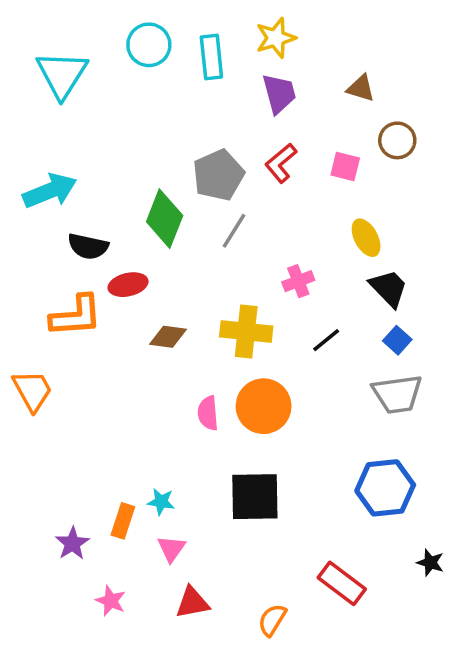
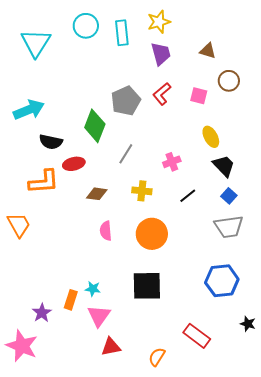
gray line: (234, 231) -> (126, 154), moved
yellow cross: (246, 331) -> (142, 191), size x0.7
pink semicircle: (208, 413) -> (106, 231), moved
pink triangle: (171, 549) -> (99, 316), size x1.4
pink star: (111, 601) -> (22, 346), moved, size x1.8

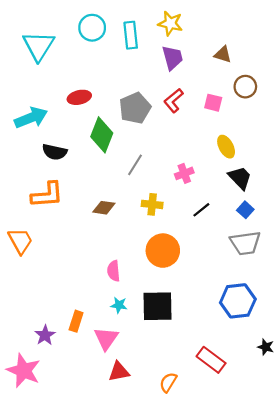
yellow star: (159, 22) -> (170, 23), turned 30
red ellipse: (74, 164) -> (79, 97), moved
pink semicircle: (106, 231) -> (114, 271), moved
cyan star: (93, 289) -> (119, 305), moved

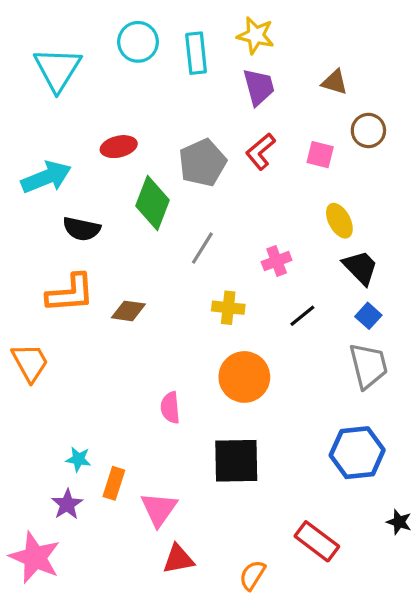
brown diamond: (104, 208) -> (128, 311), moved
gray trapezoid: (245, 243) -> (368, 366), turned -96
cyan star: (119, 305) -> (78, 459), moved

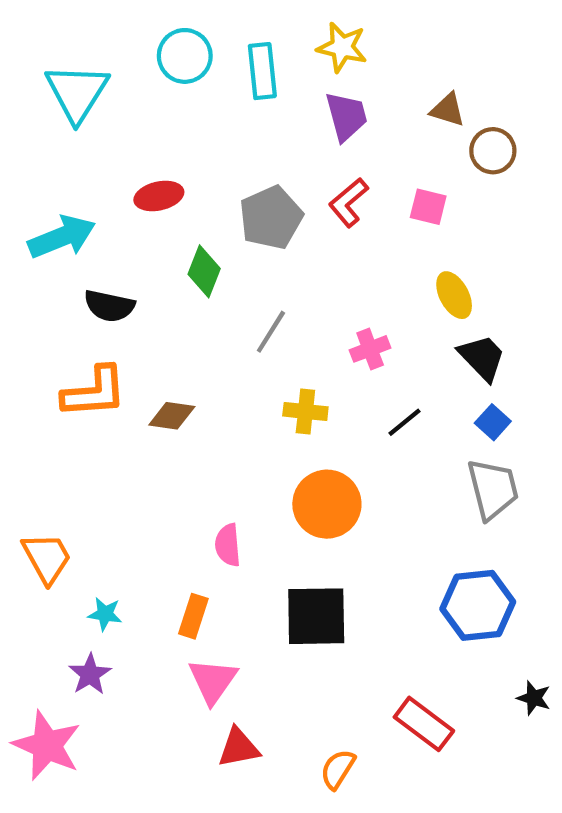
brown circle: (368, 130) -> (493, 151), moved
green diamond: (153, 203) -> (204, 271), size x0.7
orange trapezoid: (30, 362) -> (47, 558), moved
orange rectangle: (114, 483) -> (193, 616), moved

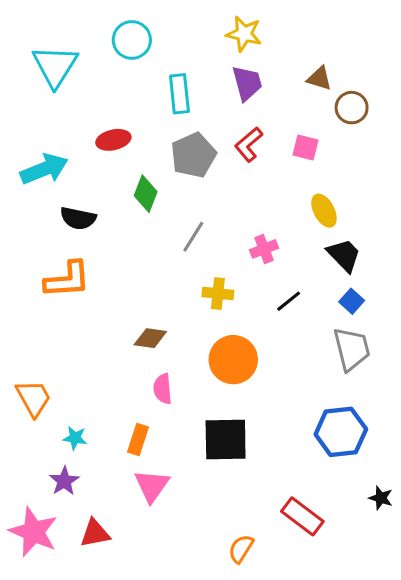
cyan rectangle: (262, 71) -> (179, 94), moved
brown diamond: (172, 416) -> (150, 338), moved
red triangle: (239, 748) -> (95, 533), moved

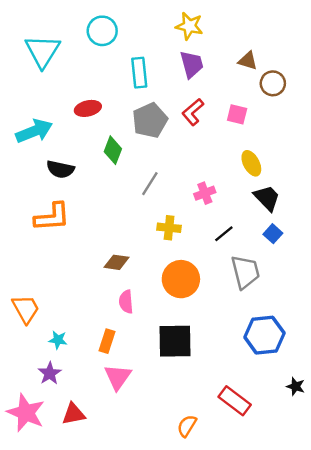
gray trapezoid: (352, 349) -> (245, 272), moved

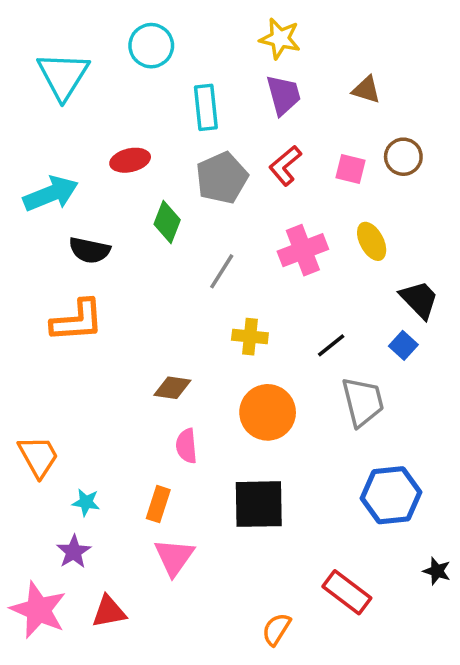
brown circle: (273, 83) -> (403, 157), moved
pink cross: (205, 193) -> (303, 250), moved, size x1.5
black trapezoid: (267, 198) -> (419, 300), moved

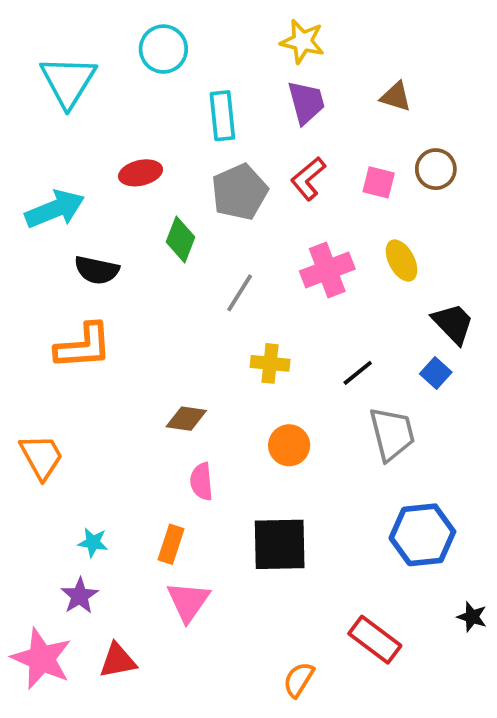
orange circle: (268, 412) -> (289, 445), size x0.7
orange trapezoid: (38, 456) -> (41, 457), moved

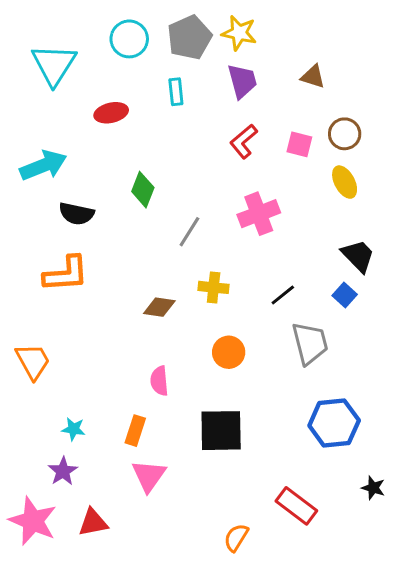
cyan rectangle: (222, 116) -> (176, 92), size x0.7
red ellipse: (141, 173) -> (111, 113), moved
gray pentagon: (240, 192) -> (189, 37), moved
yellow ellipse: (402, 261) -> (345, 182), moved
brown diamond: (186, 419) -> (159, 307), moved

